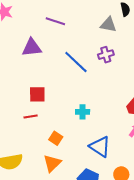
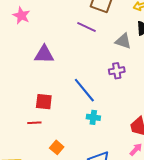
purple line: (55, 21) -> (87, 27), moved
blue line: (76, 62) -> (84, 90), moved
cyan cross: (83, 112) -> (93, 117), moved

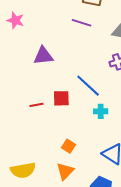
red square: (44, 102) -> (61, 98), moved
red line: (34, 123) -> (36, 105), moved

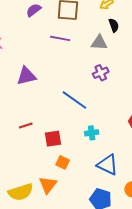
red square: (61, 98) -> (53, 139), moved
cyan cross: (101, 111) -> (92, 133), moved
orange triangle: (65, 171) -> (48, 185), moved

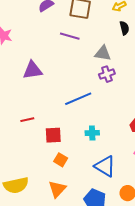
gray triangle: (99, 43) -> (103, 53), moved
blue line: (74, 100) -> (78, 99), turned -64
orange triangle: (48, 185) -> (57, 189), moved

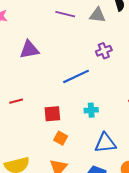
gray triangle: (103, 53) -> (97, 15), moved
red line: (27, 120) -> (16, 101), moved
blue triangle: (105, 166) -> (105, 143), turned -35

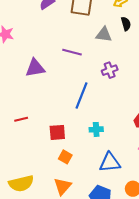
purple line: (65, 14) -> (72, 52), moved
blue line: (76, 76) -> (81, 95), turned -44

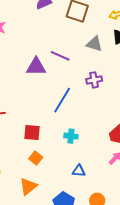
purple triangle: (35, 68) -> (36, 67), moved
blue triangle: (110, 162) -> (79, 171), size x0.6

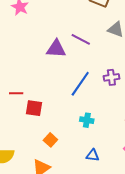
purple cross: (94, 80) -> (111, 77), moved
red square: (32, 133) -> (34, 108), moved

